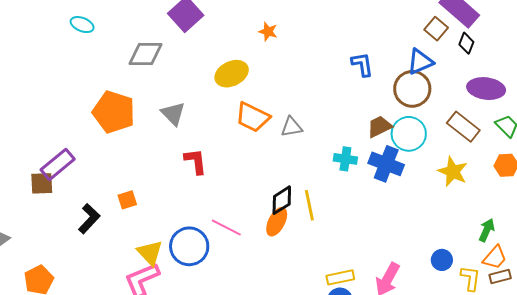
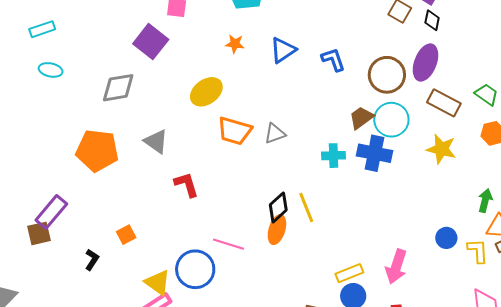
blue triangle: (420, 62) -> (283, 50), moved
purple ellipse: (486, 89) -> (426, 63), moved, turned -66
black L-shape: (89, 219) -> (92, 260), size x0.7

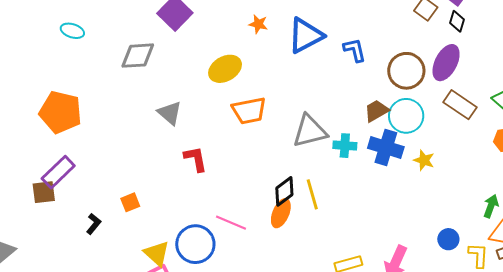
blue triangle: (283, 50) -> (306, 35), size x1.4
orange trapezoid: (235, 131) -> (249, 111), turned -33
gray triangle: (275, 134) -> (310, 131), moved, size x1.6
yellow star: (441, 149) -> (424, 160), moved, size x0.7
orange pentagon: (97, 150) -> (60, 112), moved

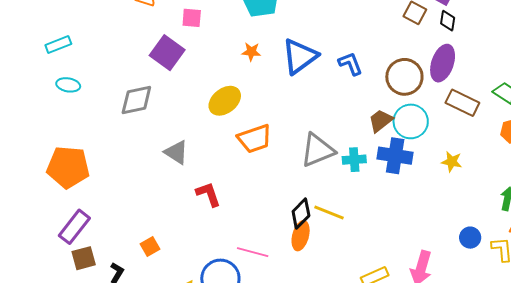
yellow star: (424, 160) -> (452, 162), moved
brown square: (44, 192) -> (84, 258), moved
yellow line: (312, 194) -> (329, 213), turned -44

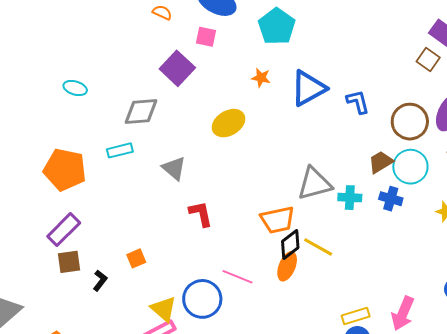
cyan rectangle: (58, 44) -> (120, 150), moved
orange trapezoid: (255, 139) -> (278, 220), moved
blue cross: (395, 156) -> (391, 199), size x0.7

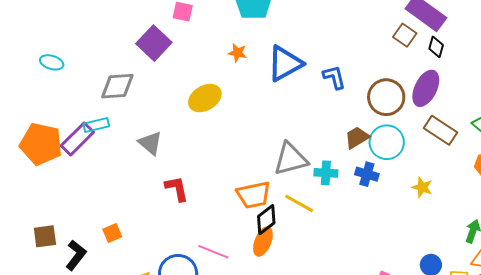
purple rectangle: (64, 230) -> (77, 139), moved
yellow line: (318, 247) -> (299, 203), moved
black L-shape: (100, 281) -> (76, 255), size x1.4

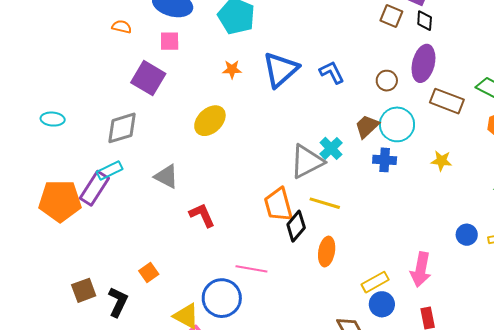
brown circle: (386, 97) -> (387, 81), size x0.6
cyan cross: (326, 173) -> (331, 148), moved, turned -35
orange trapezoid: (254, 195) -> (278, 205), turned 99
orange ellipse: (263, 241) -> (327, 252), moved

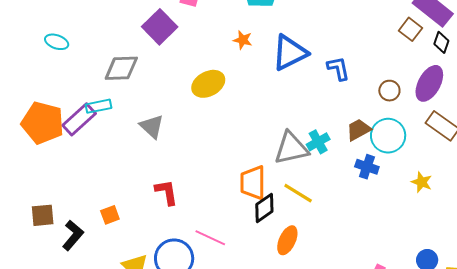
red L-shape: (202, 215) -> (166, 192), moved

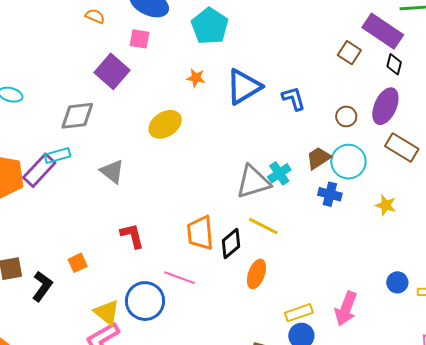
brown square: (411, 29) -> (349, 53), moved
orange trapezoid: (253, 183) -> (200, 233), moved

